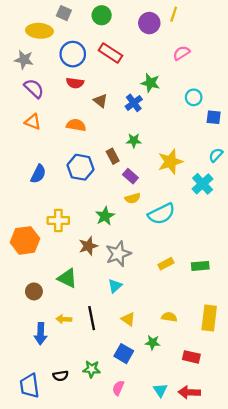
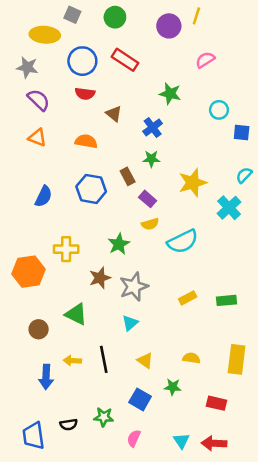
blue cross: (134, 103) -> (153, 127), moved

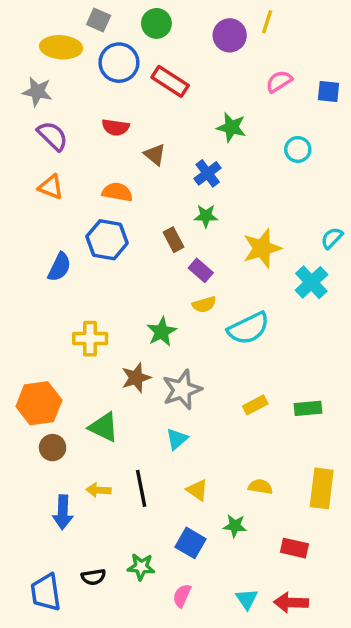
blue circle: (82, 61) -> (119, 63), moved
blue square: (242, 132) -> (328, 92), moved
blue hexagon: (91, 189) -> (107, 240), moved
orange hexagon: (28, 272) -> (39, 403), moved

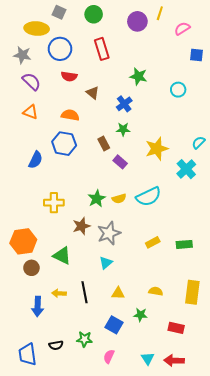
blue circle: (119, 63) -> (60, 49), moved
red rectangle: (170, 81) -> (102, 49), turned 40
pink semicircle: (279, 81) -> (182, 29), moved
yellow semicircle: (204, 304) -> (119, 199), moved
yellow triangle: (197, 490) -> (118, 293), turned -32

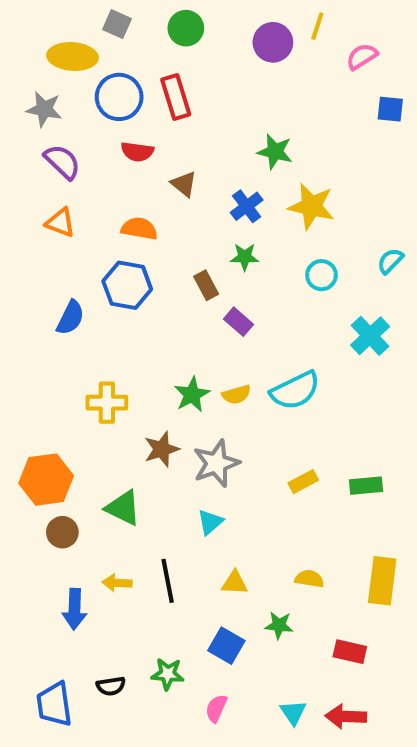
red rectangle: (102, 49) -> (176, 97), moved
cyan circle: (178, 90) -> (321, 275), moved
cyan semicircle: (198, 143) -> (390, 261), moved
yellow star: (157, 149) -> (311, 206), moved, turned 30

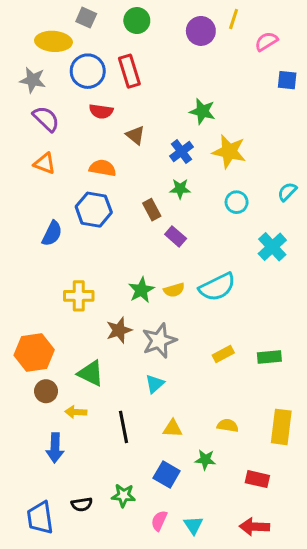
yellow arrow: (117, 583) -> (76, 412), moved
cyan triangle: (293, 712) -> (193, 525), moved

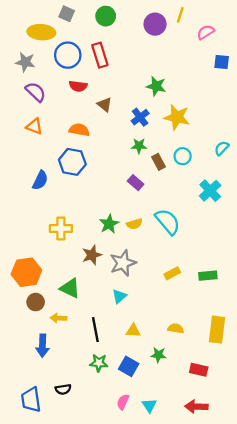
brown rectangle: (152, 210) -> (158, 162), moved
cyan semicircle: (217, 287) -> (168, 222), turned -104
green star: (123, 495) -> (99, 363), moved

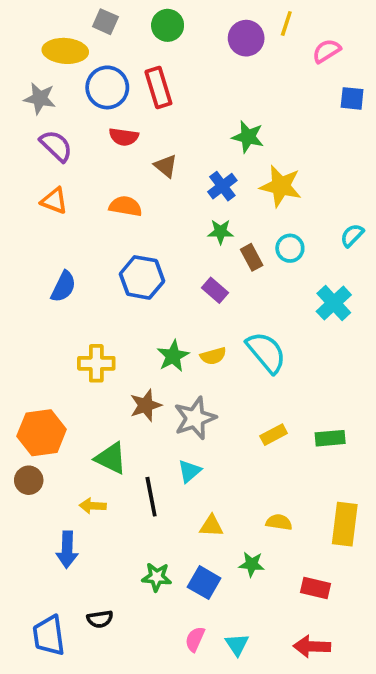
blue hexagon: (72, 162) -> (142, 277), moved
brown circle: (36, 302) -> (29, 480), moved
black line: (95, 330) -> (151, 497), moved

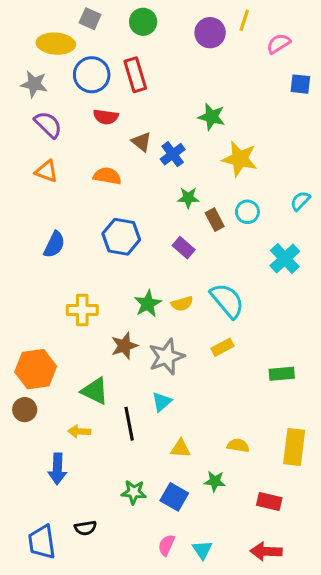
blue cross: (222, 186) -> (173, 154), moved
yellow rectangle: (274, 435) -> (223, 347), moved

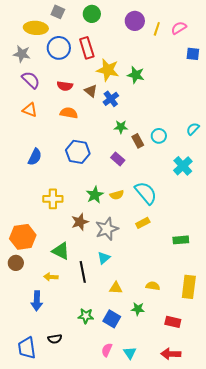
yellow line: (244, 20) -> (157, 29), moved
red semicircle: (106, 117) -> (65, 86), moved
yellow star: (240, 159) -> (108, 70), moved

